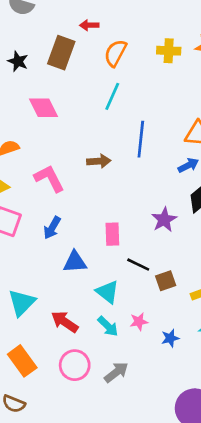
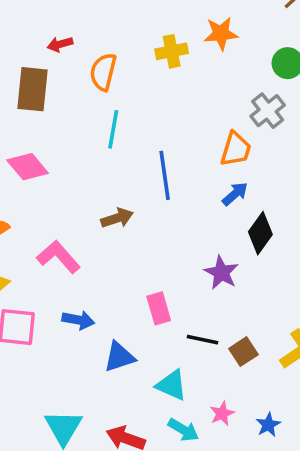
blue arrow: (52, 228) -> (78, 320), turned -95

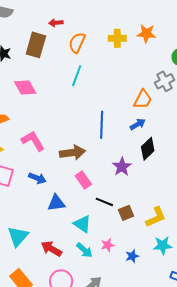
blue line: (165, 175) -> (102, 125), moved
brown arrow: (117, 218) -> (72, 153), moved, size x1.4
pink rectangle: (159, 308) -> (83, 180), turned -30

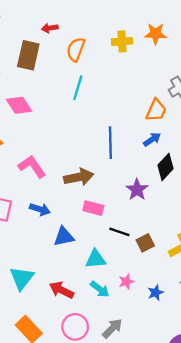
pink rectangle: (83, 180) -> (93, 208), turned -36
cyan triangle: (82, 224) -> (96, 259), turned -36

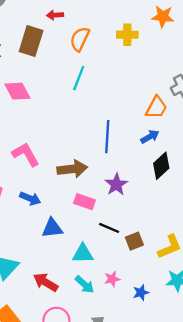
orange star: (156, 34) -> (163, 17), moved
purple star: (137, 190) -> (116, 184), moved

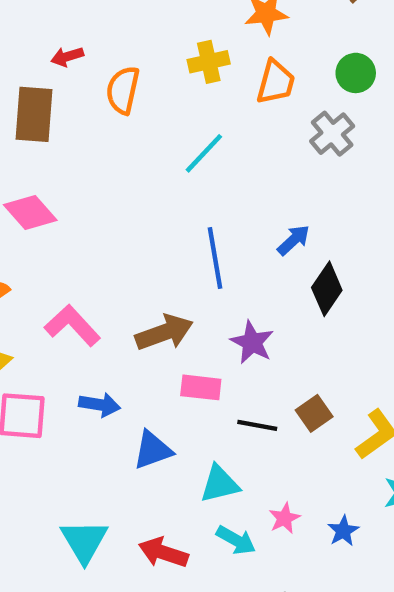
cyan line: (79, 78) -> (204, 153), moved, turned 35
orange trapezoid: (156, 107) -> (276, 82), moved
brown square: (134, 241) -> (314, 413), moved

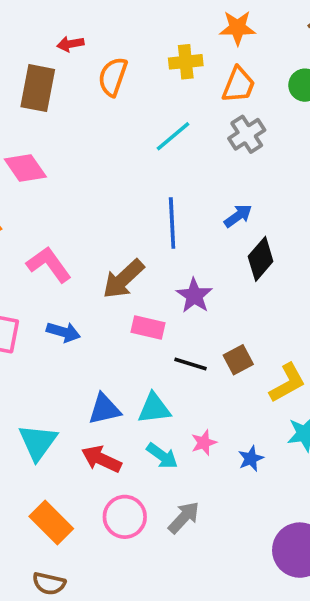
gray cross: (332, 134) -> (247, 134), moved
brown arrow: (164, 332) -> (123, 279), turned 150
blue triangle: (153, 450) -> (104, 409), moved

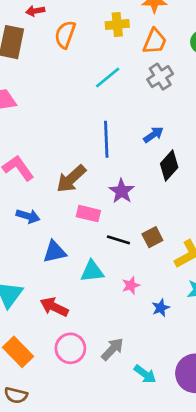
blue triangle: (104, 409) -> (55, 252), moved
pink star: (204, 443) -> (131, 285), moved
cyan arrow: (162, 456) -> (145, 374), moved

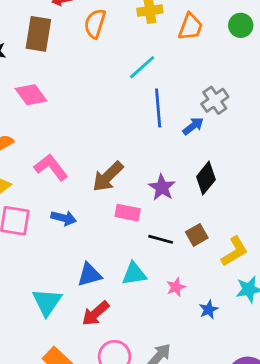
gray cross: (160, 77) -> (215, 100), moved
blue line: (106, 139) -> (158, 108), moved
black diamond: (169, 166) -> (206, 178), moved
blue triangle: (55, 252) -> (89, 275), moved
red arrow: (54, 307) -> (95, 313), turned -64

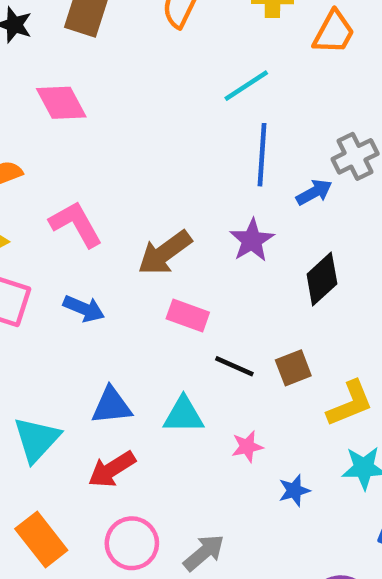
purple star: (162, 187) -> (252, 240), moved

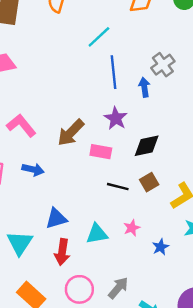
blue arrow: (314, 192) -> (144, 87), turned -60
black diamond: (322, 279) -> (147, 146), moved, turned 40
pink rectangle: (188, 315) -> (101, 152), moved
cyan triangle: (183, 415) -> (97, 234), moved
red arrow: (112, 469) -> (62, 252), turned -40

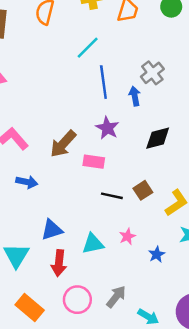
black diamond: (147, 146) -> (158, 138), moved

